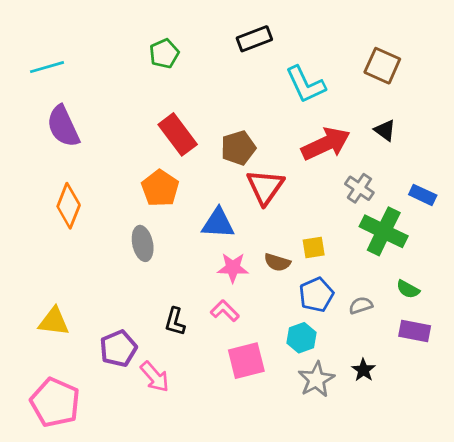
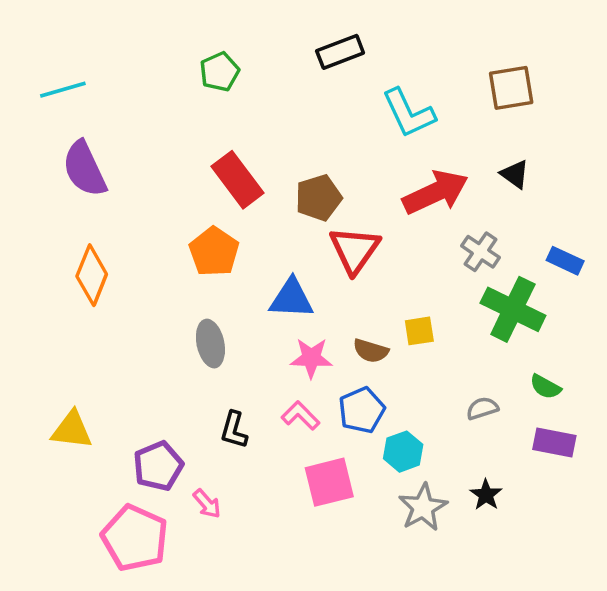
brown square: (382, 66) -> (511, 88), turned -33
gray ellipse: (143, 243) -> (210, 344), moved
blue pentagon: (316, 295) -> (362, 410), moved
pink arrow: (155, 377) -> (207, 504), size x0.7
pink pentagon: (55, 402) -> (135, 538), moved

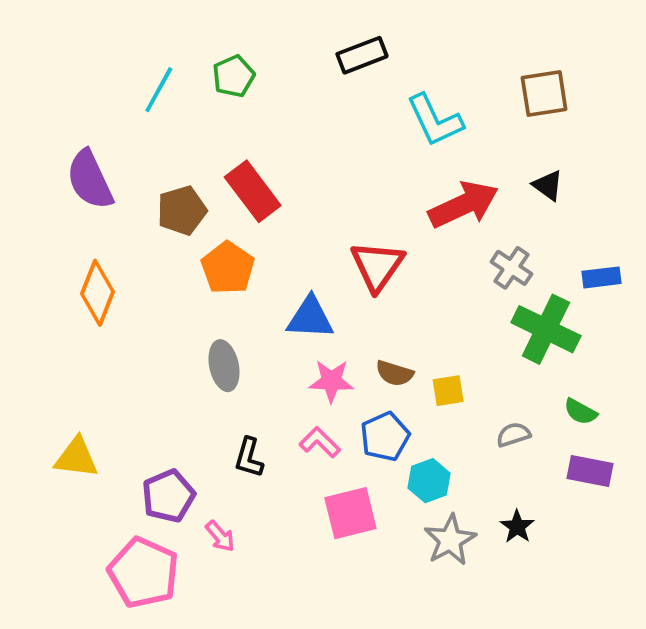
cyan line: (63, 90) -> (159, 90), moved, turned -45
brown pentagon: (318, 198) -> (182, 210), moved
blue rectangle: (565, 261) -> (602, 277), turned -32
yellow square: (419, 331) -> (448, 391), moved

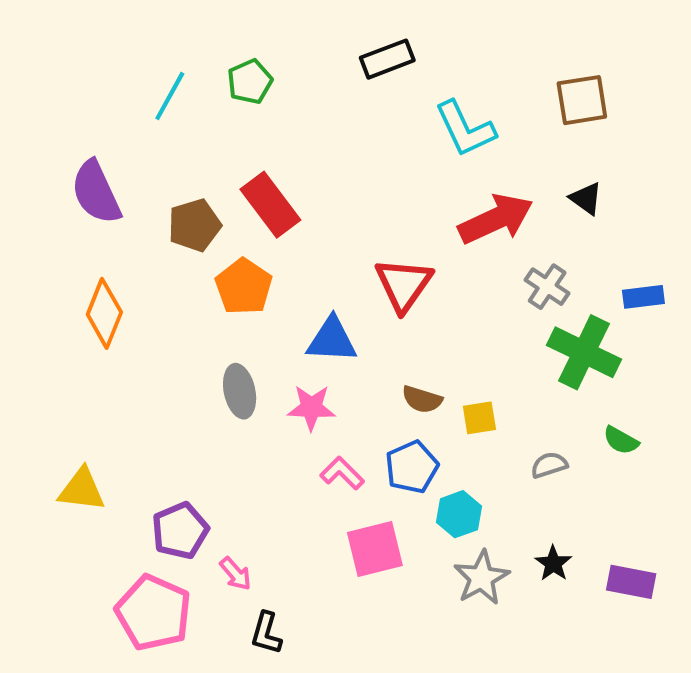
pink star: (331, 381) -> (311, 408), moved
black L-shape: (249, 458) -> (266, 633), moved
purple rectangle: (590, 471) -> (631, 582), moved

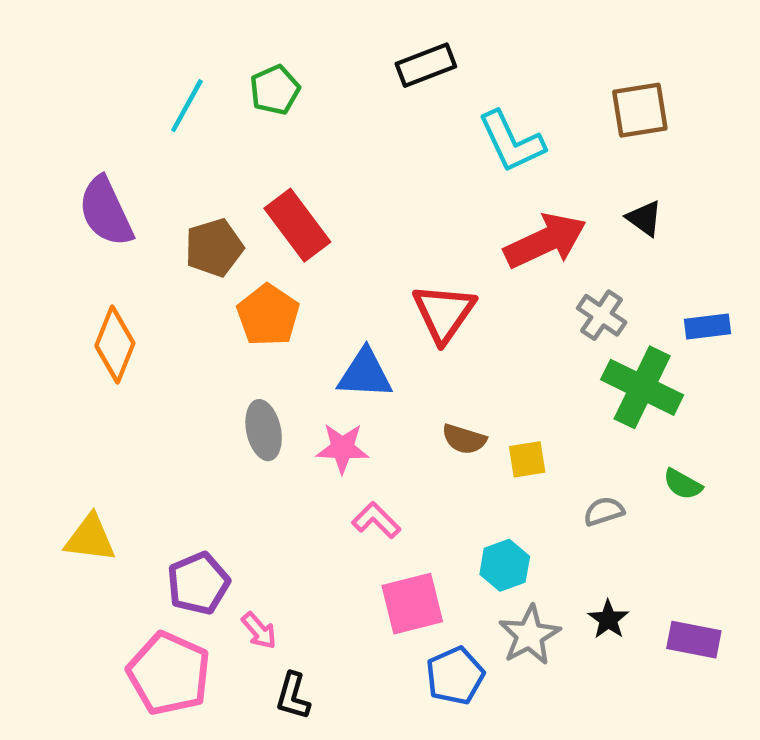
blue pentagon: (412, 467) -> (455, 676), moved

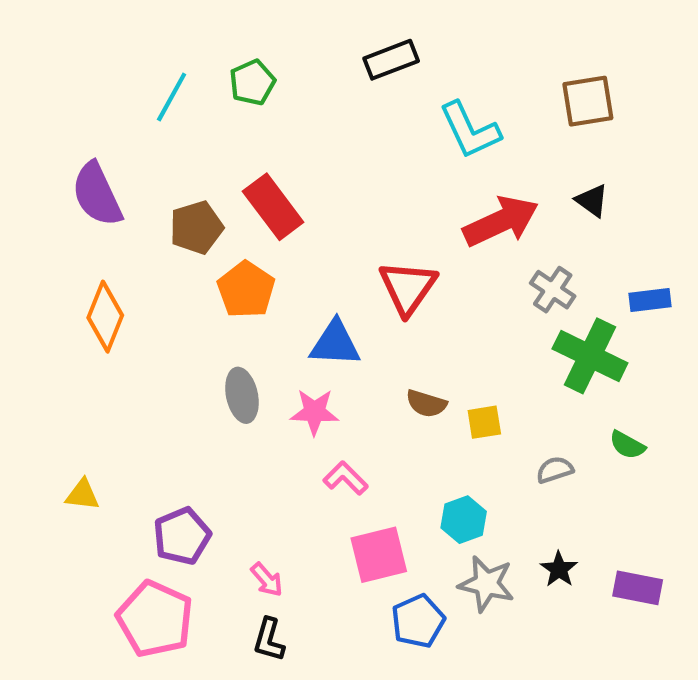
yellow triangle: (90, 538) -> (82, 495), size x0.7
pink arrow: (259, 631) -> (267, 580), moved
gray star: (529, 635) -> (486, 584), turned -30

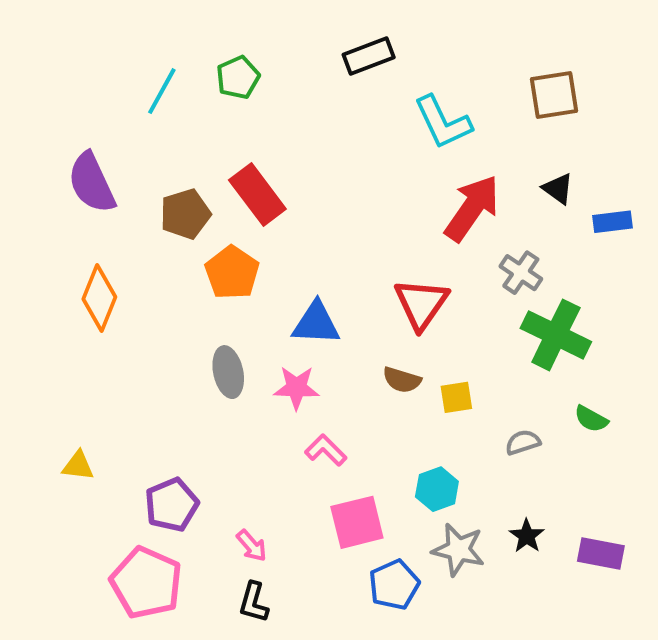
red arrow: (501, 221) -> (472, 208), turned -30
red triangle: (408, 288) -> (421, 304), moved
blue rectangle: (650, 300) -> (613, 222), moved

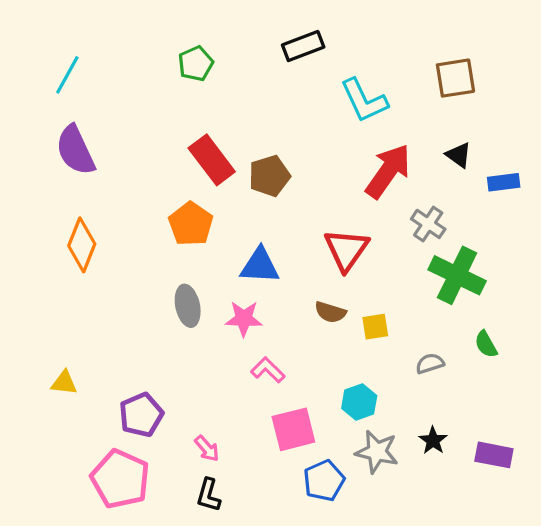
cyan line: (162, 91) -> (67, 75), moved
brown pentagon: (185, 214) -> (269, 176), moved
green semicircle: (591, 419) -> (486, 344), turned 32

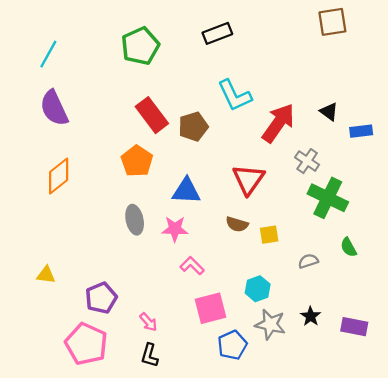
green pentagon: (196, 64) -> (140, 46), size x1.5
brown square: (455, 78) -> (332, 22), moved
cyan L-shape: (364, 101) -> (235, 95), moved
orange diamond: (82, 245) -> (59, 176), turned 30

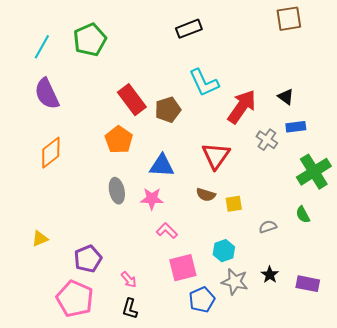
green pentagon: (140, 46) -> (90, 40), moved
blue rectangle: (361, 131) -> (296, 127), moved
green cross: (328, 198) -> (314, 172), moved, turned 32
yellow triangle: (46, 275) -> (40, 239), turned -30

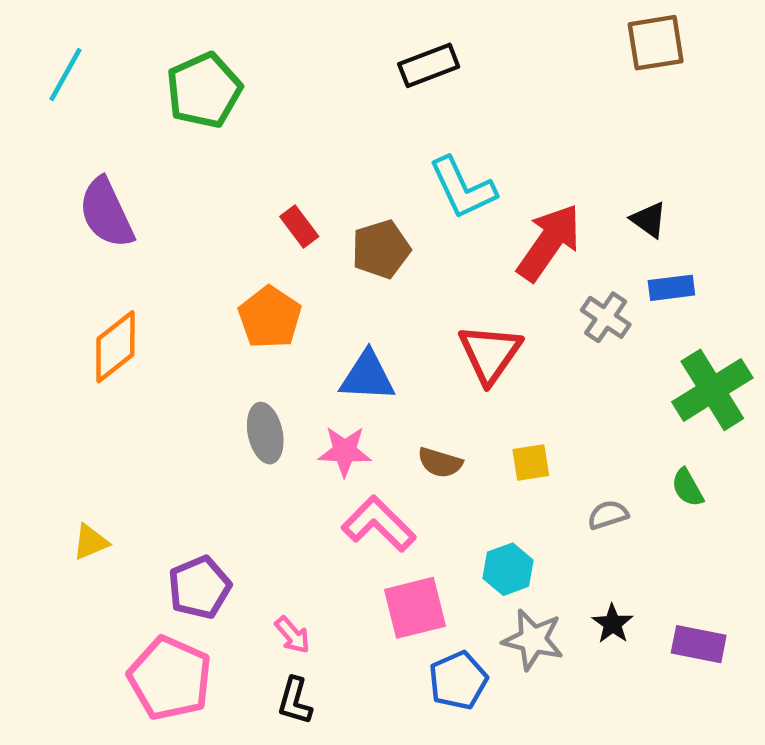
cyan line: (42, 47) -> (66, 74), moved
red rectangle: (132, 100) -> (299, 227), size x0.6
brown semicircle: (206, 195) -> (440, 463), moved
pink L-shape: (167, 231) -> (379, 524), size x1.5

